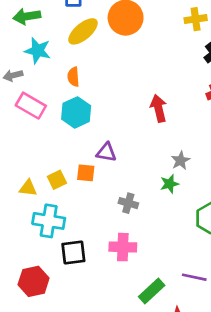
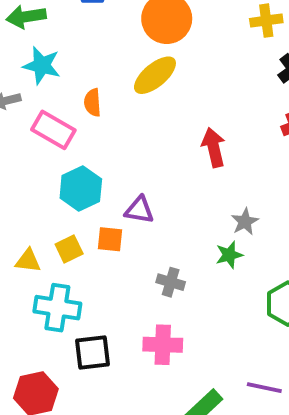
yellow ellipse: (83, 31) -> (155, 75), moved
pink rectangle: (31, 106) -> (53, 130), moved
cyan hexagon: (76, 112) -> (81, 188), moved

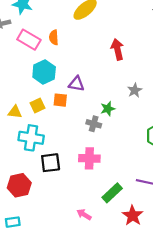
orange semicircle: (92, 103) -> (54, 37), moved
green star: (229, 255) -> (108, 109), moved

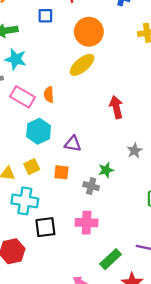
orange square: (60, 100) -> (61, 172), moved

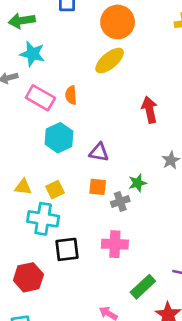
yellow square: (32, 167) -> (55, 190), moved
orange square: (61, 172) -> (98, 187), moved
gray cross: (91, 186) -> (120, 202), turned -35

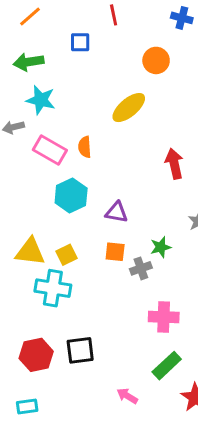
orange circle: (118, 22) -> (156, 60), moved, size x0.7
yellow triangle: (23, 187) -> (30, 252), size x1.5
pink cross: (115, 244) -> (164, 317), moved
black square: (67, 249) -> (80, 350), moved

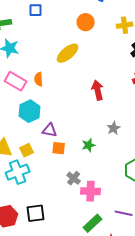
purple triangle: (117, 212) -> (50, 130), moved
gray cross: (141, 268) -> (74, 178), moved, turned -32
cyan cross: (53, 288) -> (18, 172), turned -30

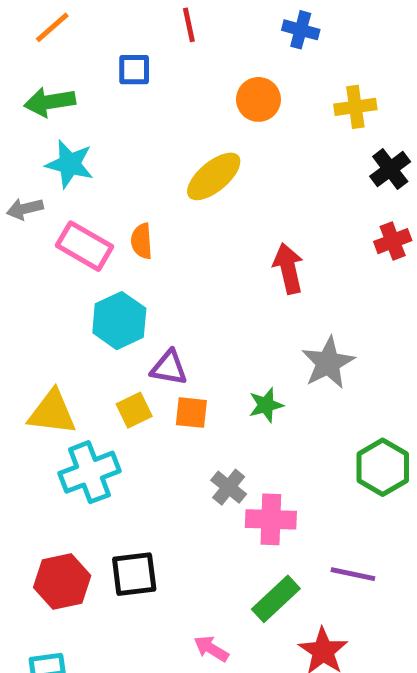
gray star: (114, 128) -> (328, 363), size x1.5
yellow square: (27, 150) -> (134, 410), moved

